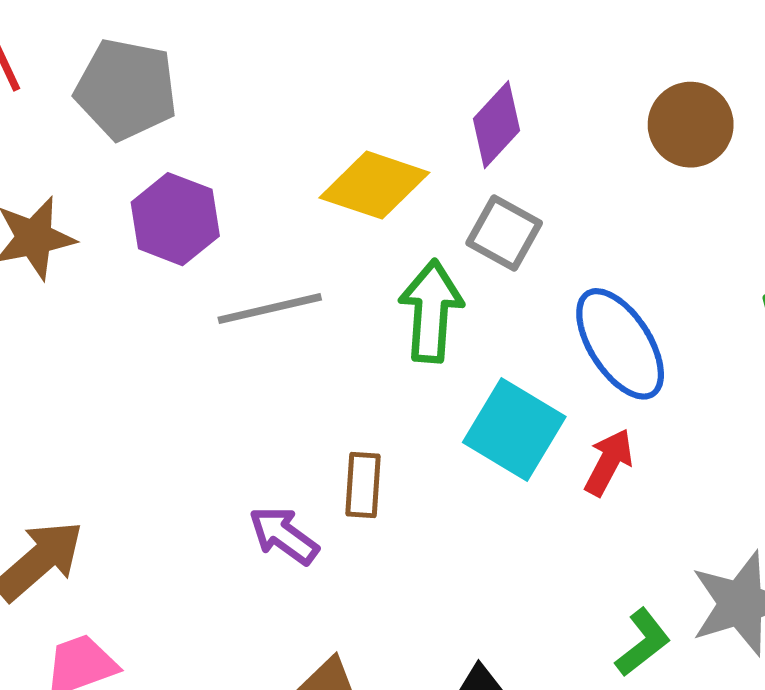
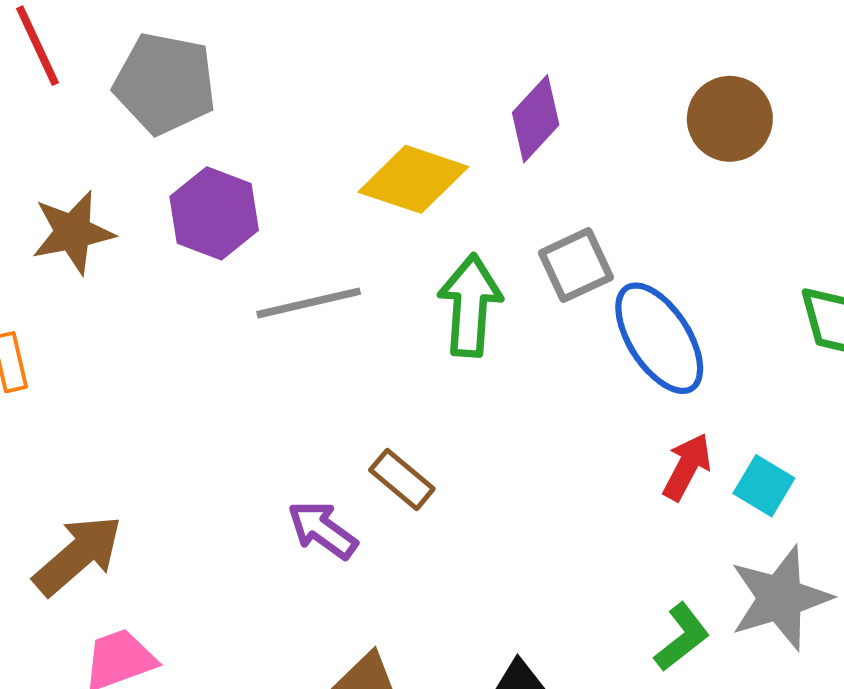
gray square: (504, 233) -> (576, 265), moved, turned 36
cyan square: (514, 430) -> (764, 486), moved, size x0.6
red arrow: (609, 462) -> (687, 467), moved
brown rectangle: (363, 485) -> (402, 479), turned -54

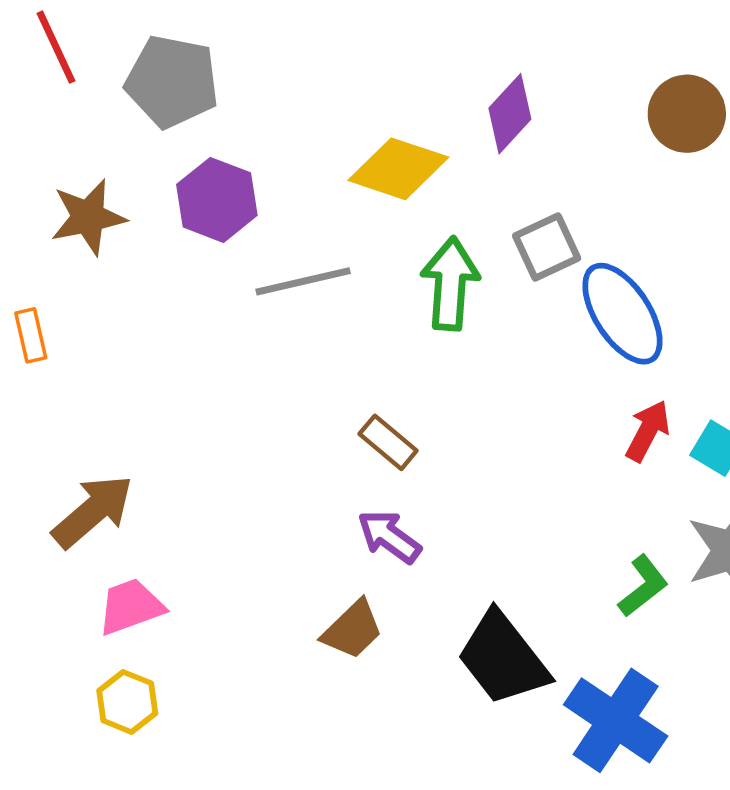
purple arrow: (322, 530) -> (389, 537), moved

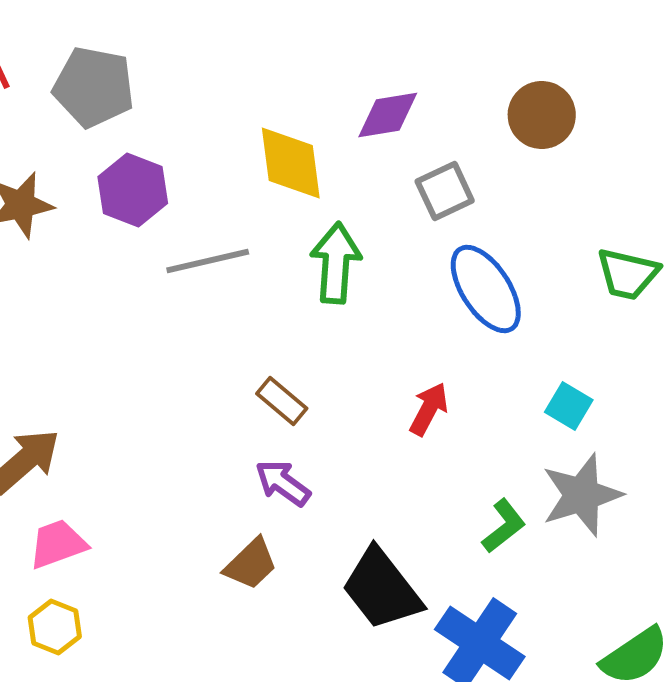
purple diamond: (510, 114) -> (388, 115), turned 38
yellow diamond: (398, 169) -> (291, 163), turned 64
gray square: (547, 247) -> (445, 191), moved
red arrow: (648, 431) -> (429, 409), moved

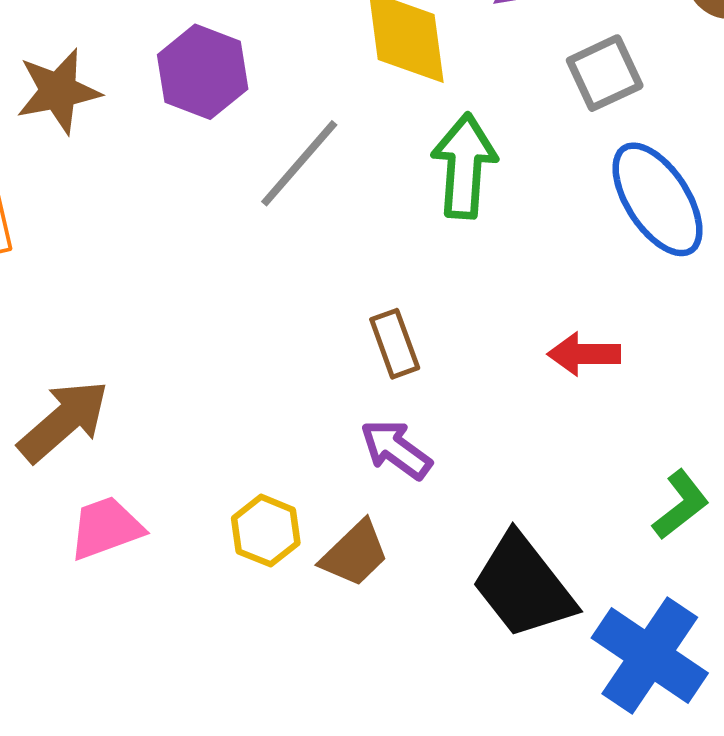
gray line: (208, 261) -> (299, 163), turned -36
brown rectangle: (282, 401) -> (395, 344), turned 30
red arrow: (429, 409) -> (584, 354), turned -118
yellow hexagon: (55, 627) -> (266, 531), moved

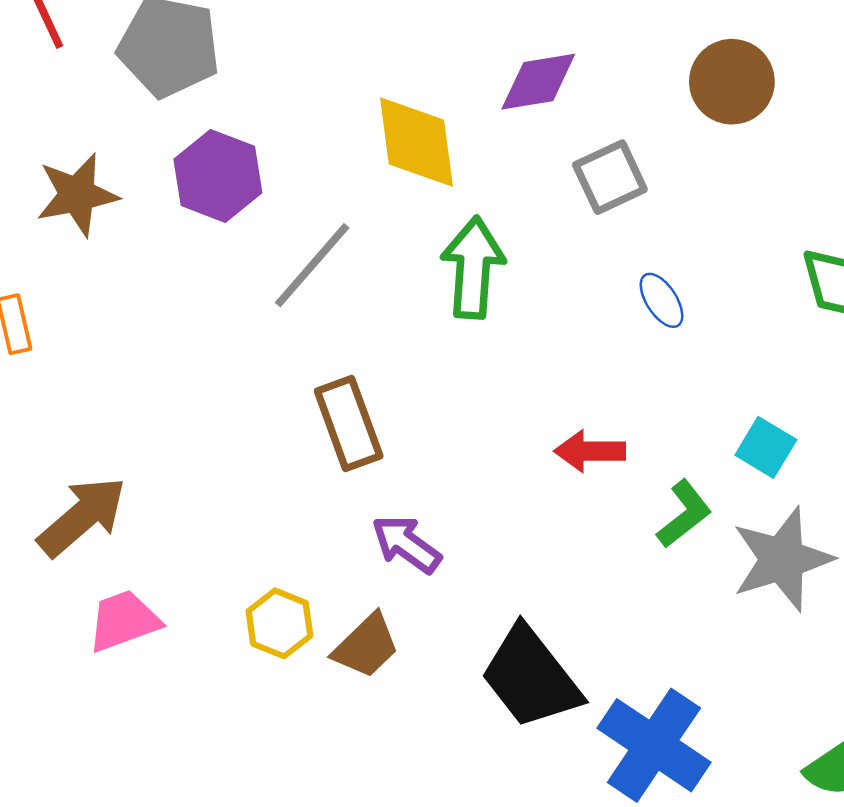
blue ellipse: (658, 199) -> (662, 300), size x0.5
brown rectangle: (395, 344) -> (349, 423), moved, size x1.4
green L-shape: (681, 505) -> (684, 514), moved

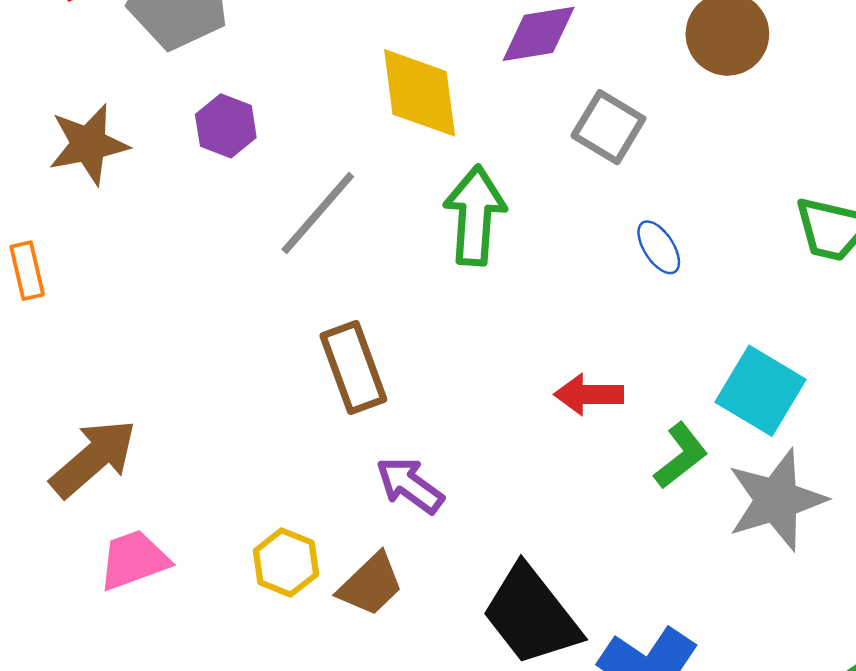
purple hexagon: (218, 176) -> (226, 126), size x0.7
gray square: (610, 177) -> (608, 127), turned -34
cyan square: (766, 447) -> (760, 391), size x1.5

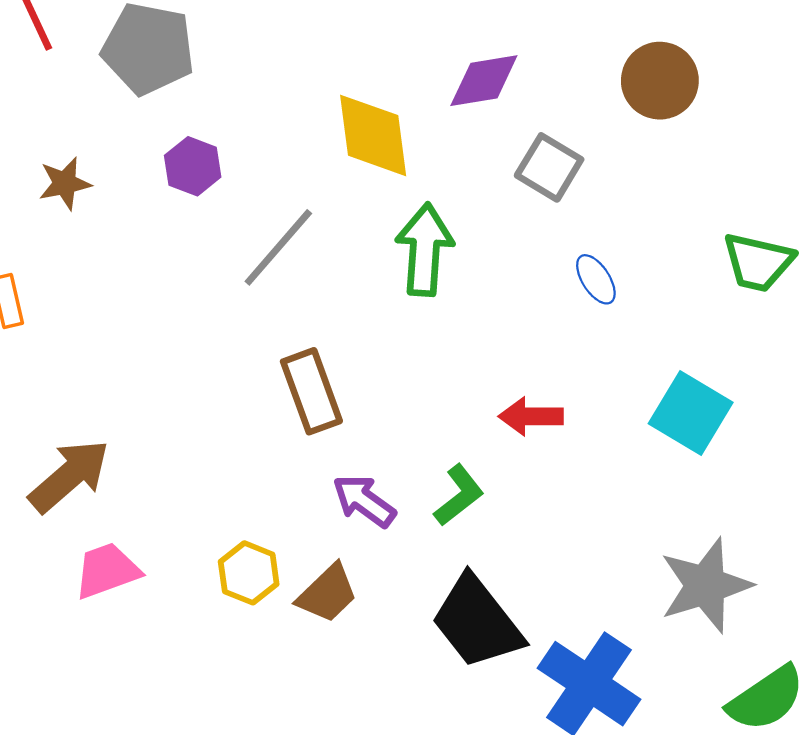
brown star: (88, 144) -> (65, 183), size x0.7
green L-shape: (681, 456) -> (459, 495), moved
gray star: (776, 500) -> (706, 585), moved

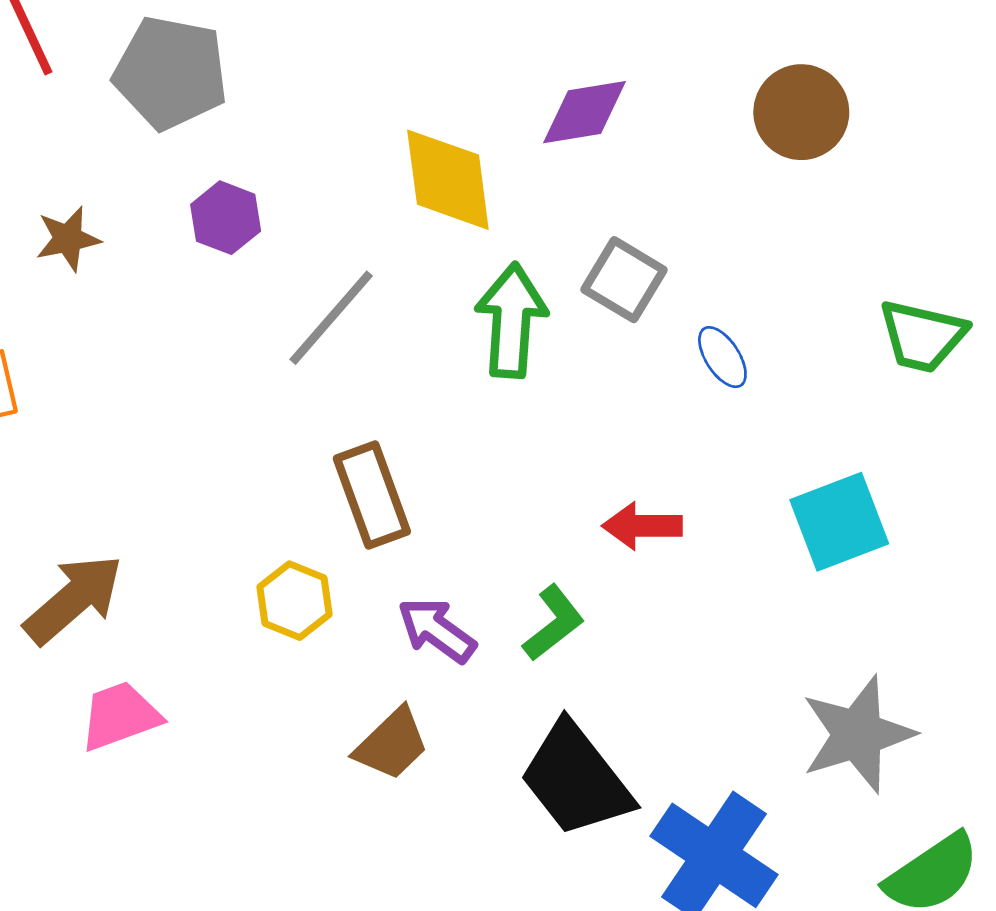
gray square: (549, 167) -> (624, 280), moved
cyan square: (691, 413) -> (839, 522), turned 38
yellow hexagon: (249, 573) -> (295, 601), moved

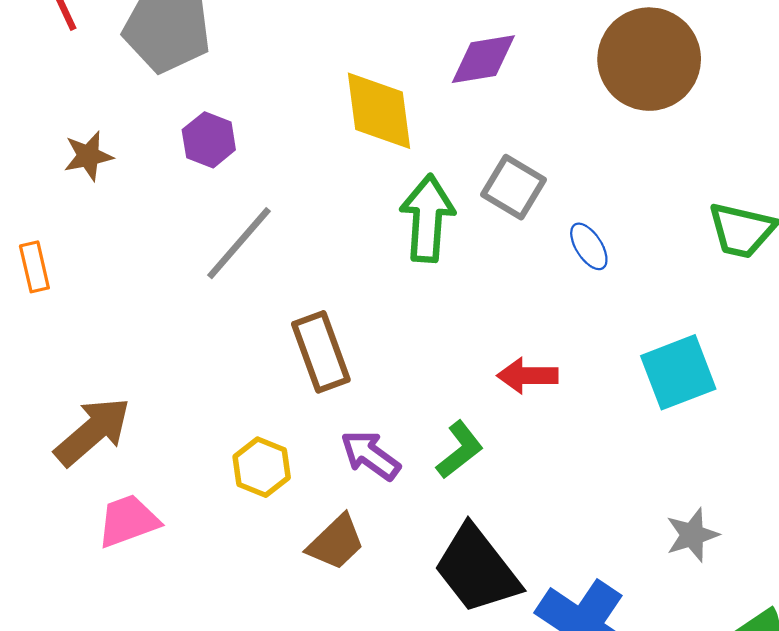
brown circle: (801, 112) -> (649, 59), size x1.4
gray line: (331, 318) -> (239, 243), moved
yellow hexagon: (295, 601) -> (262, 467), moved
gray star: (858, 734) -> (692, 535), size x0.6

